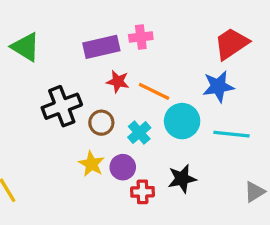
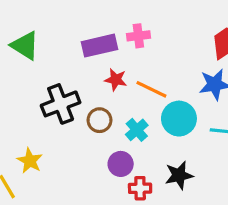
yellow star: (91, 164) -> (30, 161), moved

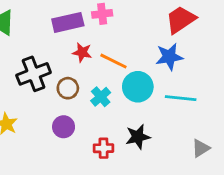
purple circle: (121, 164) -> (64, 127), moved

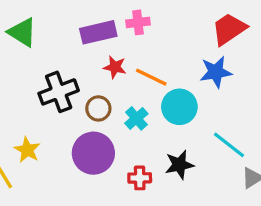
cyan line: (181, 98) -> (229, 145), moved, turned 32
purple circle: (64, 127) -> (93, 153), size x1.6

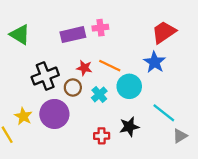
red star: (115, 67) -> (84, 68), moved
blue star: (216, 72) -> (155, 62), turned -30
purple circle: (93, 153) -> (54, 114), moved

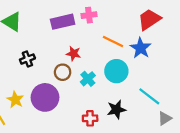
orange line: (110, 66) -> (113, 41), moved
black cross: (45, 76) -> (27, 59), moved, size x0.6

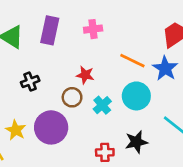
pink cross: (89, 15) -> (93, 29), moved
purple rectangle: (63, 22) -> (50, 30), moved, turned -65

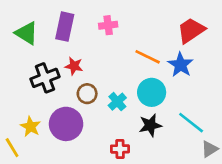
red star: (85, 75) -> (74, 66), moved
black cross: (30, 82) -> (45, 78), size x1.5
black star: (136, 142) -> (150, 125), moved

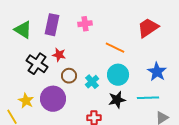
blue star: (181, 65) -> (157, 72), moved
black cross: (45, 78) -> (37, 64), turned -35
cyan line: (191, 123) -> (148, 98), turned -40

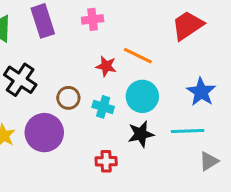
purple rectangle: (52, 25) -> (43, 21), turned -30
red star: (59, 55) -> (106, 66), moved
cyan cross: (92, 82) -> (103, 107), turned -32

